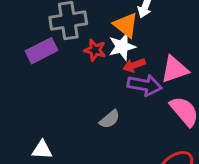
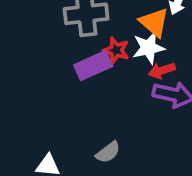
purple rectangle: (41, 51) -> (93, 66), moved
gray semicircle: (110, 119) -> (108, 152), moved

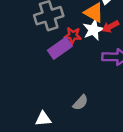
red arrow: (162, 70) -> (110, 27), moved

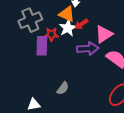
purple rectangle: (60, 48) -> (42, 46), turned -48

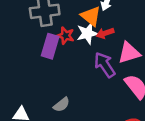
purple arrow: (88, 49) -> (105, 65), turned -135

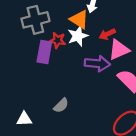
red arrow: (105, 33) -> (107, 34), moved
purple arrow: (105, 65) -> (97, 64), turned 135

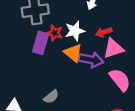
orange triangle: (79, 19) -> (73, 53), moved

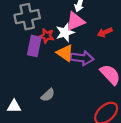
red arrow: (104, 32) -> (105, 32), moved
pink triangle: (113, 49) -> (75, 21), moved

